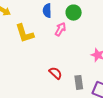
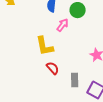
yellow L-shape: (25, 33) -> (45, 46), moved

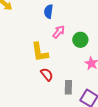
green circle: (78, 10) -> (80, 40), moved

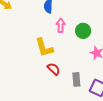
pink arrow: (59, 32) -> (61, 25), turned -32

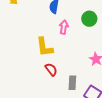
green circle: (83, 31) -> (89, 19), moved

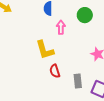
red semicircle: (51, 69) -> (55, 71), turned -152

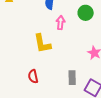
red semicircle: (55, 71) -> (33, 76), moved

